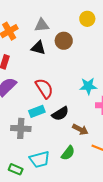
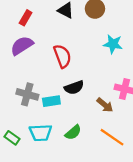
cyan star: (88, 86) -> (113, 44), moved
cyan rectangle: (37, 111) -> (51, 101), moved
brown arrow: (80, 129) -> (105, 105), moved

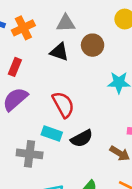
cyan rectangle: (51, 101) -> (52, 133), moved, turned 36

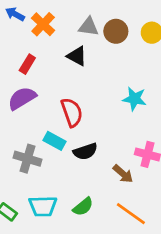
orange cross: (23, 28) -> (43, 24), turned -30
brown circle: (93, 45) -> (116, 31), moved

